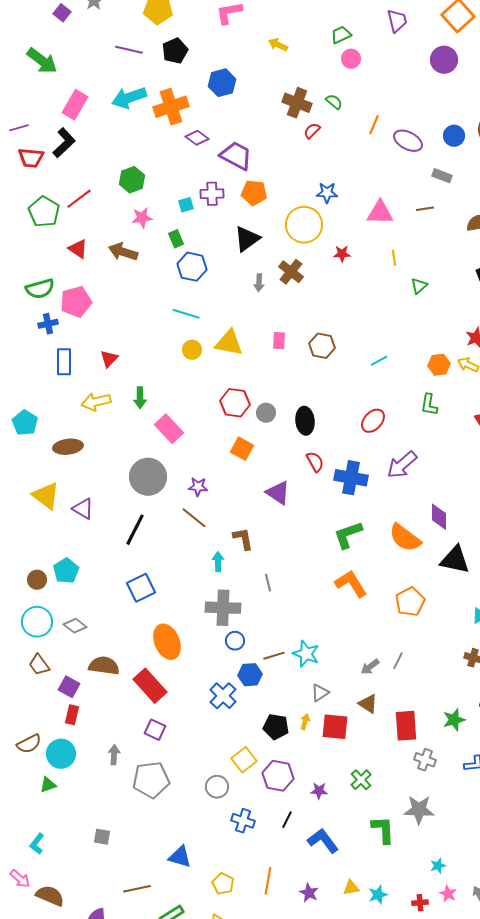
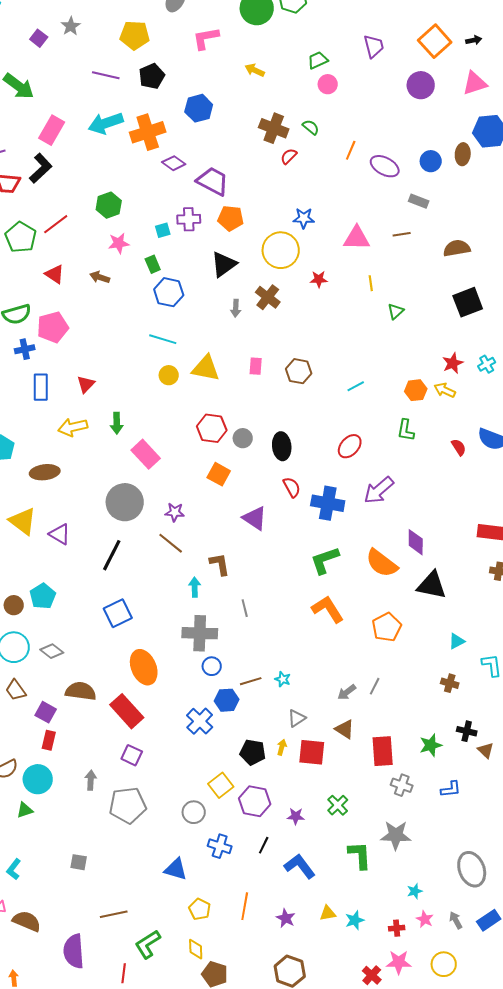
brown arrow: (123, 252) -> (100, 277), size x0.7
cyan star: (306, 654) -> (283, 679), size x0.6
blue triangle: (180, 857) -> (176, 869), moved

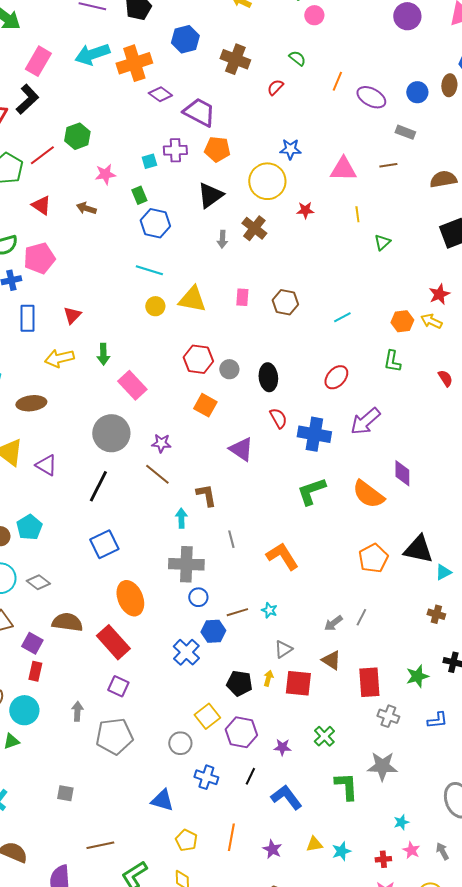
brown cross: (274, 128) -> (235, 59), moved
green hexagon: (109, 205) -> (77, 136), moved
black triangle: (432, 585) -> (418, 549), moved
orange L-shape: (328, 609) -> (282, 556), moved

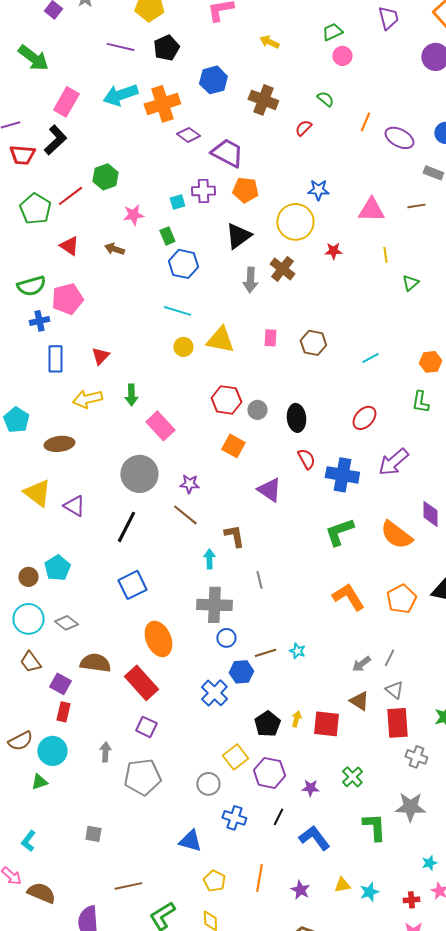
gray arrow: (222, 239) -> (250, 280), size x1.4
orange L-shape: (282, 556) -> (348, 597), moved
gray triangle: (283, 649) -> (394, 690), moved, turned -48
black pentagon: (239, 683) -> (267, 724), turned 30

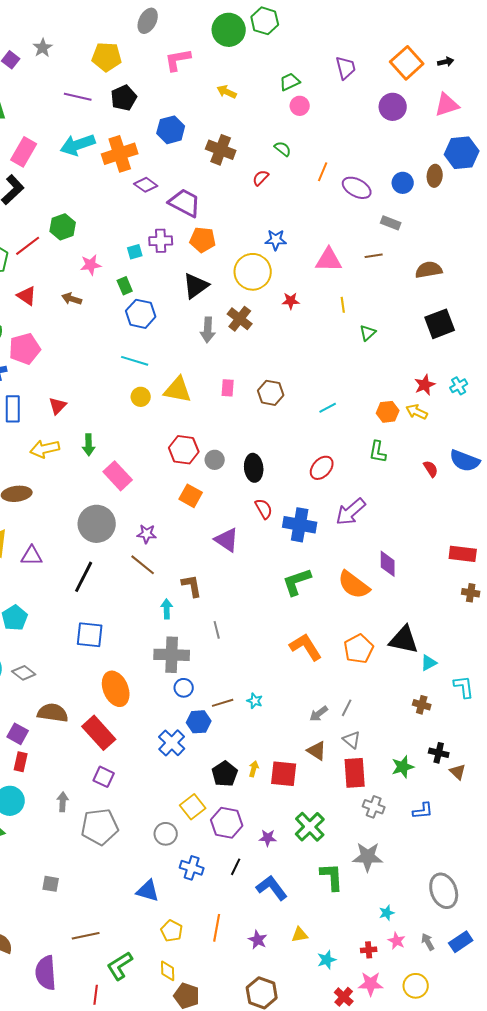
purple triangle: (74, 506) -> (32, 556), turned -30
blue square: (132, 585) -> (90, 635), turned 32
green cross: (352, 777) -> (310, 827), size x1.4
cyan star: (369, 892) -> (327, 960), moved

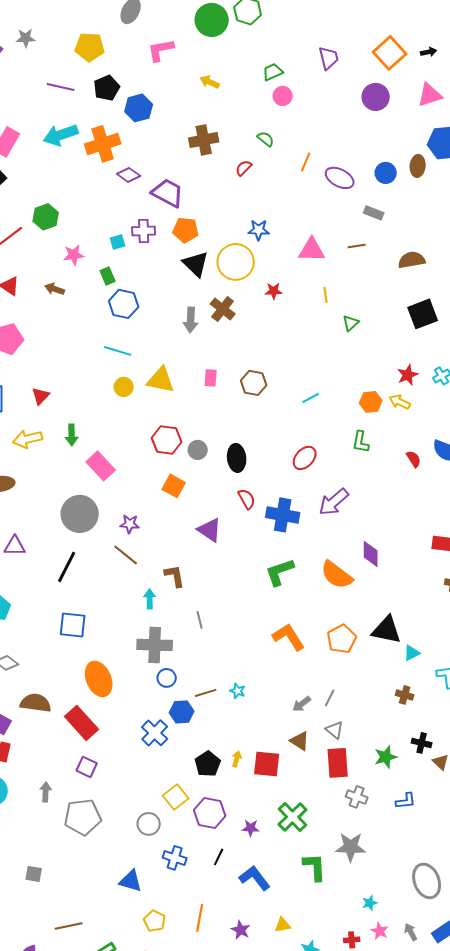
gray star: (43, 48) -> (26, 38), turned 30
blue hexagon: (171, 130) -> (139, 108), moved
brown cross: (221, 150) -> (204, 140), turned -32
black triangle: (196, 286) -> (196, 264), moved, turned -40

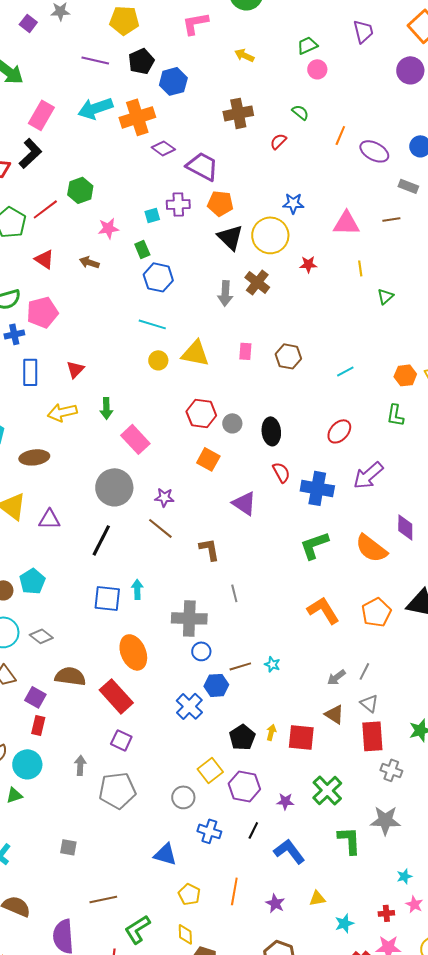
cyan arrow: (150, 599) -> (137, 589), moved

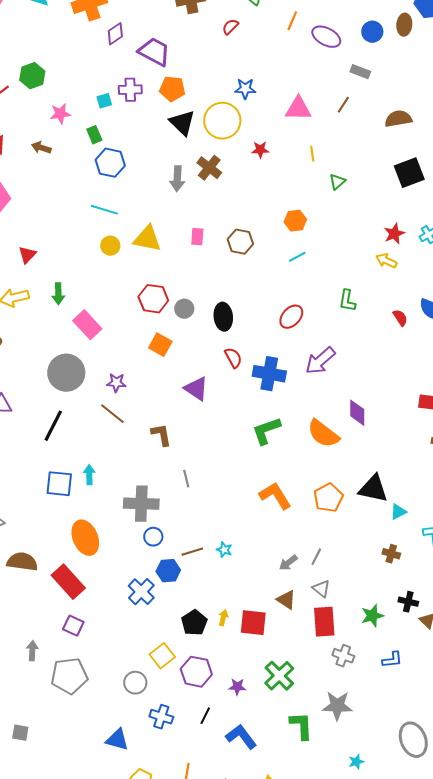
purple diamond: (163, 148) -> (115, 34), turned -70
brown line: (391, 219) -> (343, 105), turned -48
orange hexagon: (405, 375) -> (295, 221), moved

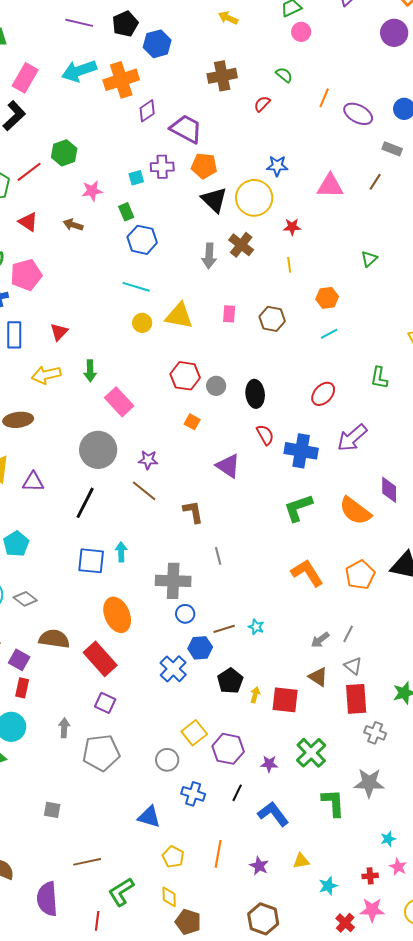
yellow line: (312, 154) -> (289, 265), moved
orange square: (160, 345) -> (192, 422), size x0.7
black pentagon: (194, 623) -> (230, 681), moved

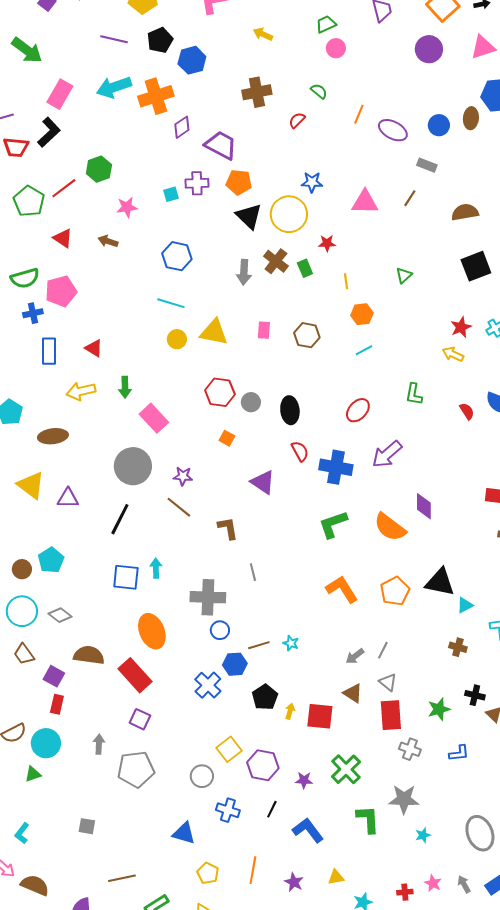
green rectangle: (126, 212) -> (305, 268), moved
yellow line: (289, 265) -> (346, 281), moved
red triangle: (59, 332) -> (94, 348), turned -42
cyan star: (388, 839) -> (423, 835), moved

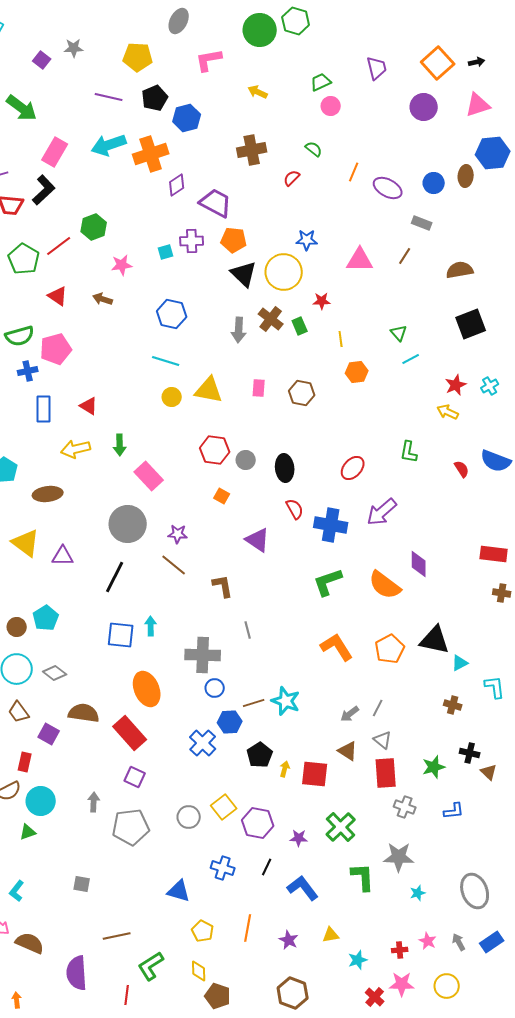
green triangle: (404, 275) -> (399, 333), turned -30
cyan line: (364, 350) -> (411, 359), moved
cyan star: (291, 643) -> (286, 701), size x1.8
red rectangle: (57, 704) -> (25, 762), moved
gray circle: (202, 776) -> (189, 817), moved

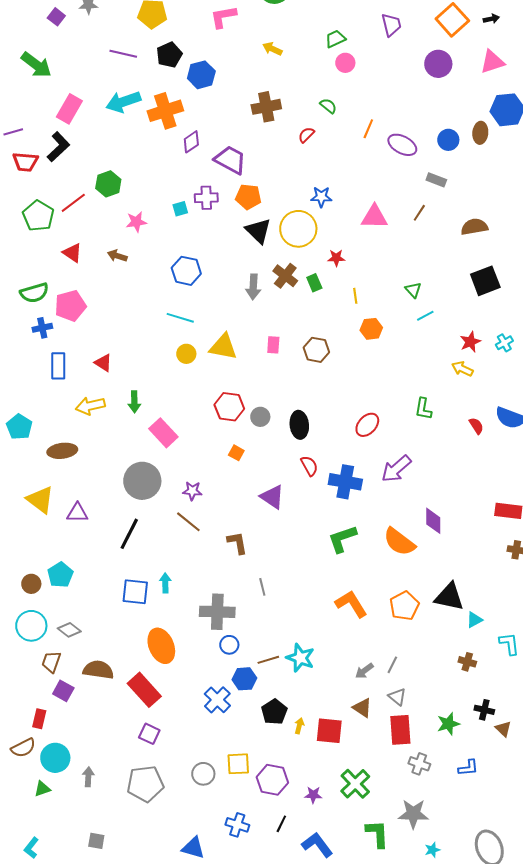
brown trapezoid: (19, 712) -> (51, 662), moved, turned 55
gray arrow: (94, 802) -> (88, 777), moved
yellow square: (224, 807) -> (238, 764), turned 35

